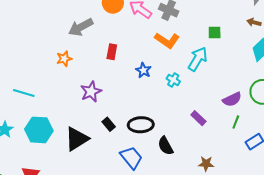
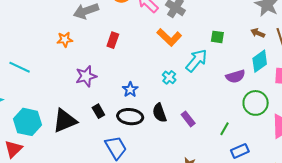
blue star: (143, 70) -> (130, 90), moved
purple semicircle: (232, 99) -> (235, 76), moved
cyan hexagon: (39, 130) -> (27, 122), moved
black semicircle: (166, 146) -> (160, 113), moved

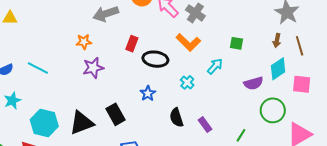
brown arrow: (258, 33) -> (277, 40), turned -104
cyan arrow: (197, 60) -> (215, 66), size x0.7
purple star: (86, 76) -> (93, 68), moved
black rectangle: (98, 111) -> (116, 114), size x1.5
black ellipse: (130, 117) -> (155, 59), moved

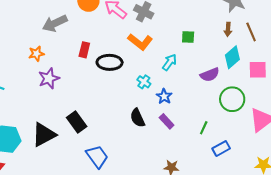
blue star: (148, 93) -> (164, 96), moved

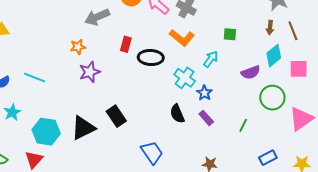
cyan cross: (144, 82) -> (185, 78), size x1.5
blue rectangle: (221, 148) -> (268, 158), moved
blue trapezoid: (97, 157) -> (152, 153), moved

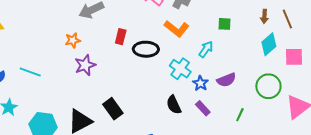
purple semicircle: (251, 72) -> (226, 80), moved

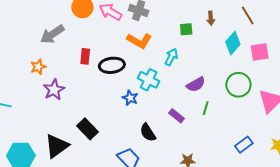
brown arrow: (264, 16) -> (211, 18), moved
blue star: (200, 83) -> (130, 98), moved
black semicircle: (174, 105) -> (148, 133), moved
green line: (240, 115) -> (206, 108), moved

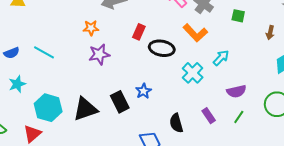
green square: (186, 29) -> (238, 16), moved
blue star: (130, 98) -> (143, 91), moved

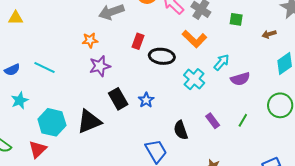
brown arrow: (270, 33) -> (269, 34), turned 64
purple semicircle: (236, 91) -> (240, 79), moved
black rectangle: (120, 102) -> (118, 99), moved

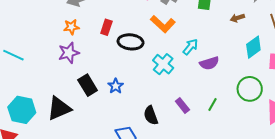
orange star: (90, 40) -> (71, 27), moved

